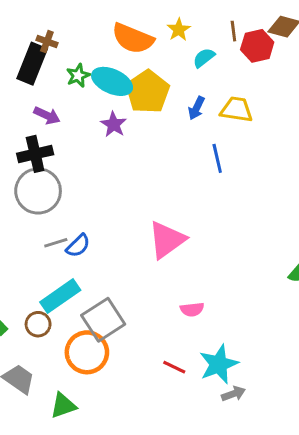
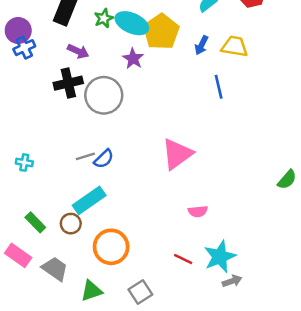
gray circle: (38, 191) -> (104, 95), moved
gray square: (103, 320) -> (140, 292), moved, size x0.7

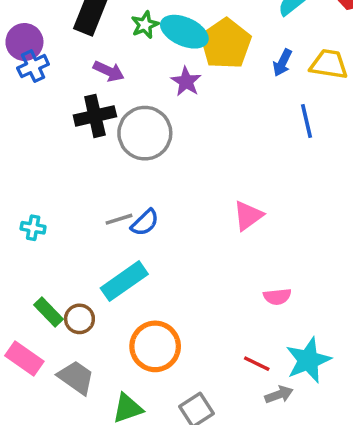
pink triangle: (177, 154) -> (248, 216), size x0.7
brown circle: (71, 224) -> (79, 319), moved
gray arrow: (232, 281) -> (279, 395), moved

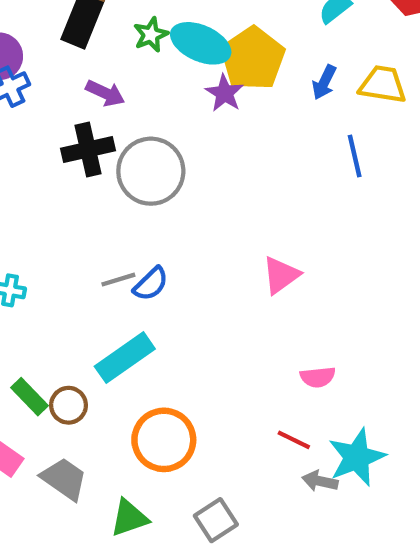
purple star: (186, 82) -> (225, 93), moved
red line: (257, 364) -> (294, 440), moved
gray arrow: (279, 395) -> (320, 481), moved, turned -148

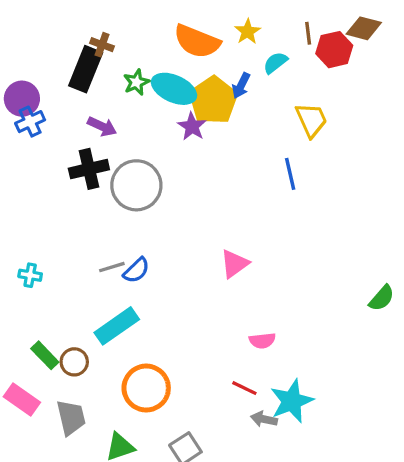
blue arrow: (324, 82) -> (241, 86), moved
yellow trapezoid: (383, 84) -> (311, 120), turned 57
gray trapezoid: (64, 479) -> (71, 417), turned 42

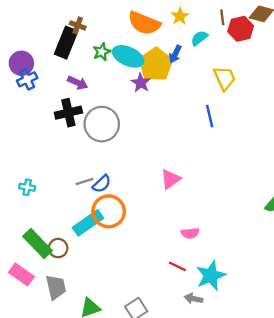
green rectangle: (45, 355) -> (37, 243), size x1.5
orange circle: (146, 388) -> (109, 211), moved
gray arrow: (264, 419) -> (194, 299), moved

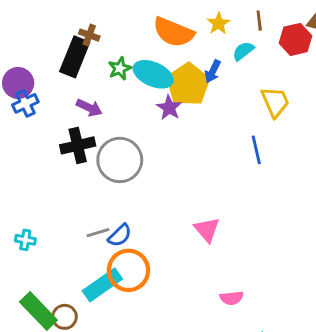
brown line: (222, 17) -> (259, 21), moved
pink triangle: (171, 179) -> (207, 230), turned -35

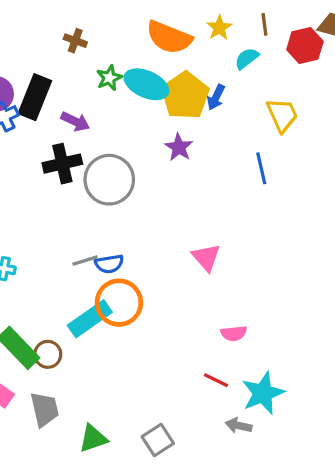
black rectangle: (75, 57) -> (35, 97), moved
blue arrow: (213, 71) -> (216, 97), moved
purple star: (169, 108) -> (179, 147), moved
blue semicircle: (120, 235) -> (109, 264), turned 35

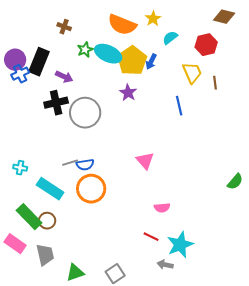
brown line: (264, 24) -> (215, 83), moved
red hexagon: (305, 45) -> (206, 45), moved
cyan rectangle: (90, 319) -> (50, 189), moved, turned 68

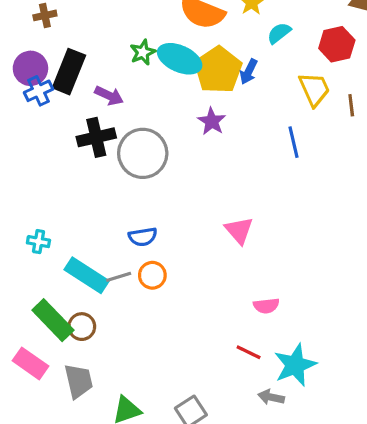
brown cross: (64, 27) -> (45, 15), moved, turned -32
gray line: (70, 163) -> (119, 277), moved
orange circle: (91, 189) -> (152, 275), size x0.6

